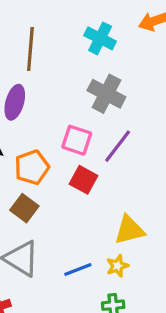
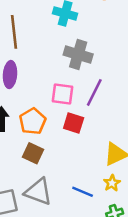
blue line: (78, 270) -> (83, 192), turned 55

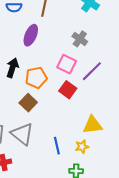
gray cross: (78, 54) -> (80, 39), moved, size x0.7
blue line: (83, 192) -> (57, 146), turned 36

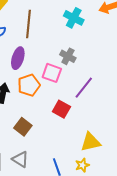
pink square: (67, 64) -> (52, 73), moved
orange pentagon: (36, 78) -> (29, 85), moved
gray triangle: (22, 134) -> (20, 159), size x0.7

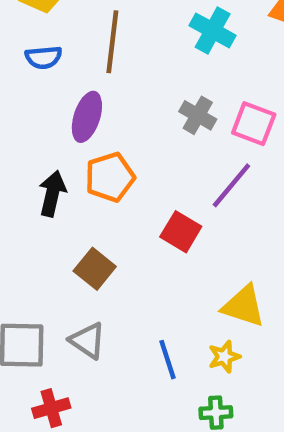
pink square: (52, 73) -> (254, 124), moved
yellow triangle: (91, 142) -> (244, 306), turned 30

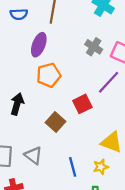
black arrow: (52, 194) -> (17, 104), moved
red square: (181, 232) -> (82, 104), turned 30
brown square: (95, 269) -> (55, 122), moved

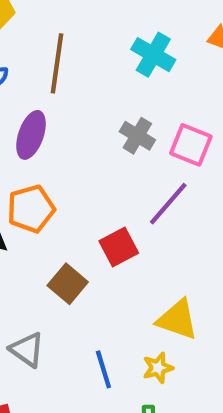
orange pentagon: (49, 75) -> (31, 209), moved

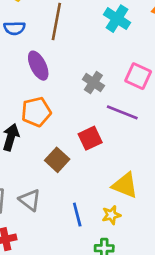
purple ellipse: (31, 135) -> (38, 66), turned -48
gray cross: (137, 136) -> (93, 83), moved
purple line: (168, 204) -> (122, 112), turned 68

